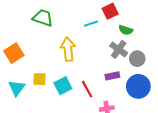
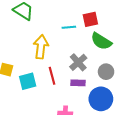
green semicircle: (126, 30) -> (101, 41), size x1.5
gray cross: (119, 49) -> (78, 62), moved
red line: (87, 89) -> (52, 76), moved

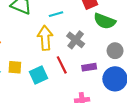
cyan line: (69, 27) -> (56, 14), moved
gray cross: (78, 62) -> (76, 40), moved

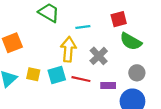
red line: (62, 65) -> (81, 79), turned -60
cyan square: (38, 75) -> (57, 75), moved

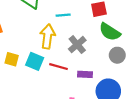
gray circle: (137, 73) -> (117, 55), moved
cyan square: (57, 75) -> (35, 61), turned 36

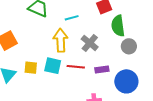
green semicircle: (110, 32) -> (118, 26), turned 60

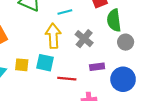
red line: (76, 67) -> (67, 79), moved

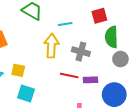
gray cross: (84, 39) -> (81, 52), turned -30
cyan square: (45, 63) -> (26, 93), moved
red line: (67, 79) -> (69, 76), moved

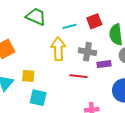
red square: (99, 16) -> (94, 21), moved
purple rectangle: (90, 80) -> (104, 64), moved

